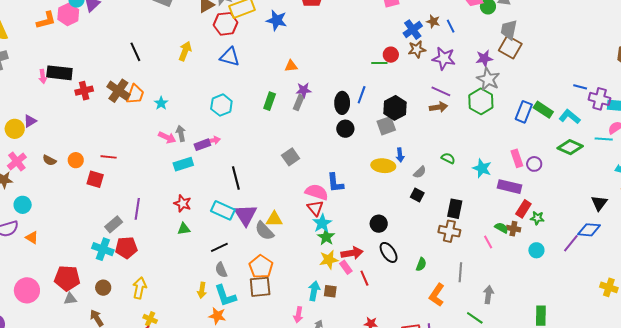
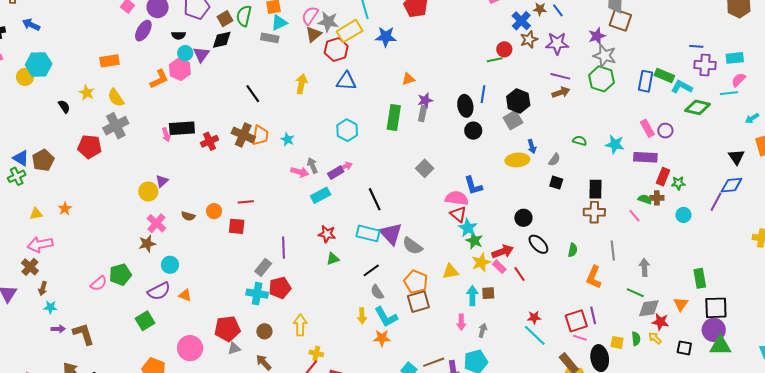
purple cross: (600, 99) -> (705, 65), moved
green rectangle: (270, 101) -> (394, 117), size x1.4
cyan L-shape: (570, 117) -> (682, 87), moved
yellow triangle: (274, 219) -> (450, 271), moved

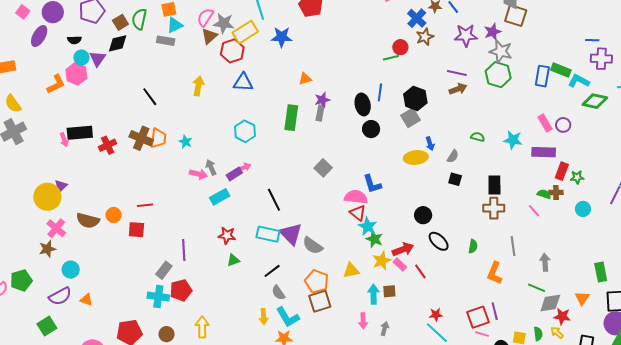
purple star: (557, 43) -> (466, 35), moved
yellow circle: (148, 192) -> (47, 197), size x1.4
brown semicircle: (188, 216) -> (88, 220), size x1.6

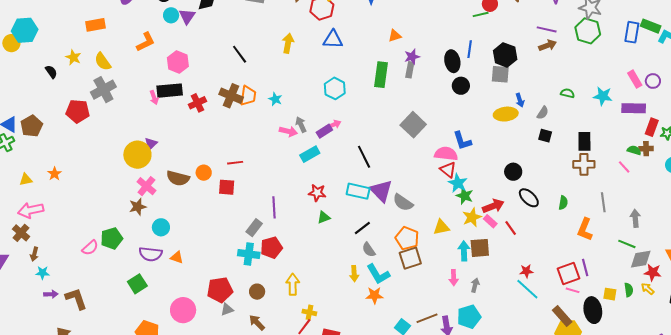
pink hexagon: (76, 74) -> (178, 62), moved
gray square: (410, 118) -> (500, 74), turned 36
gray square: (323, 168) -> (413, 125), size x1.4
brown square: (389, 291) -> (480, 248), size x1.5
purple semicircle: (60, 296) -> (151, 254), turned 35

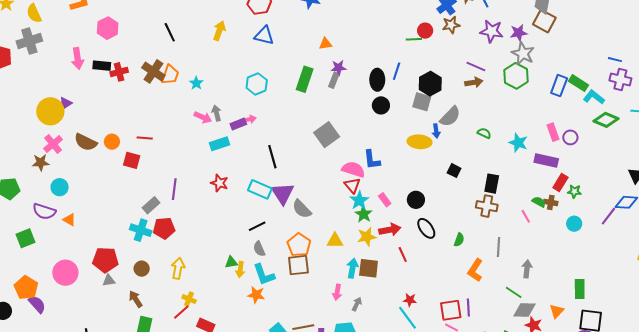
black rectangle: (170, 91) -> (102, 66), moved, size x0.7
pink arrow: (154, 97) -> (77, 58), size x1.5
gray semicircle: (543, 113) -> (450, 117), moved, size x1.6
green triangle: (324, 217) -> (231, 262), moved
pink rectangle: (490, 221) -> (385, 200), moved

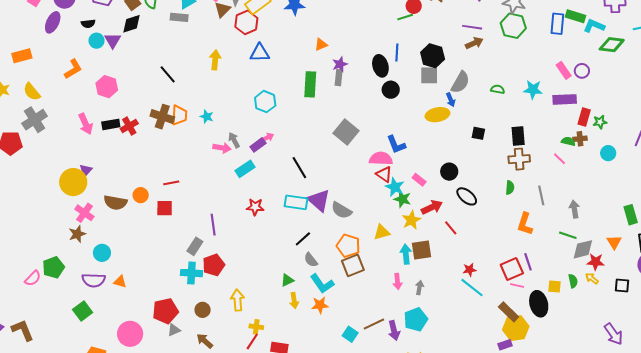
green semicircle: (459, 240) -> (510, 188), moved
yellow arrow: (240, 269) -> (294, 301), moved

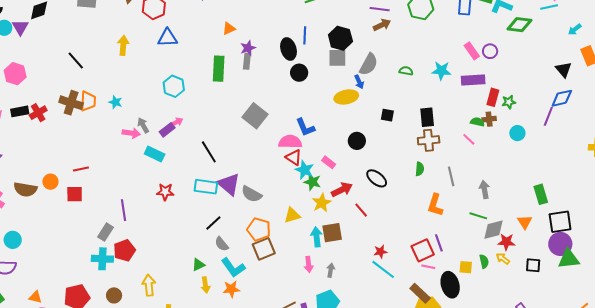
cyan rectangle: (245, 169) -> (155, 154), turned 60
black circle: (449, 172) -> (357, 141), moved
orange triangle: (120, 282) -> (35, 297), moved

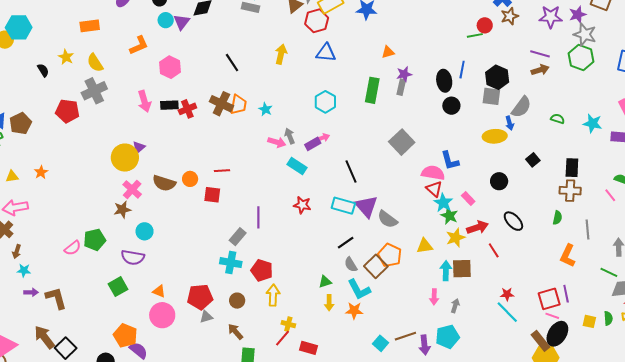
black square: (387, 115) -> (533, 160), turned 32
brown square: (264, 249) -> (376, 266), moved, turned -30
red pentagon: (124, 250) -> (262, 270), moved, turned 30
black ellipse: (450, 285) -> (557, 334), moved, turned 40

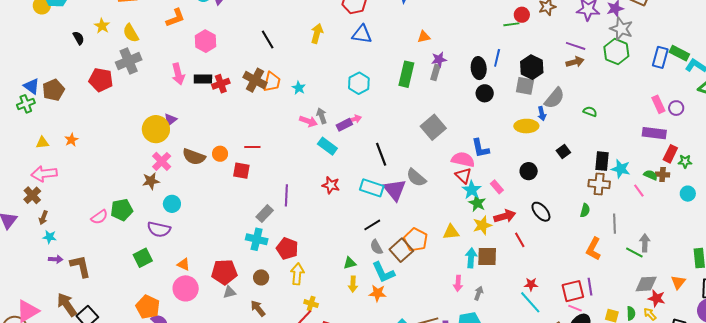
cyan star: (593, 123) -> (621, 169), moved
gray semicircle: (387, 219) -> (416, 178), moved
green line: (609, 272) -> (634, 252), moved

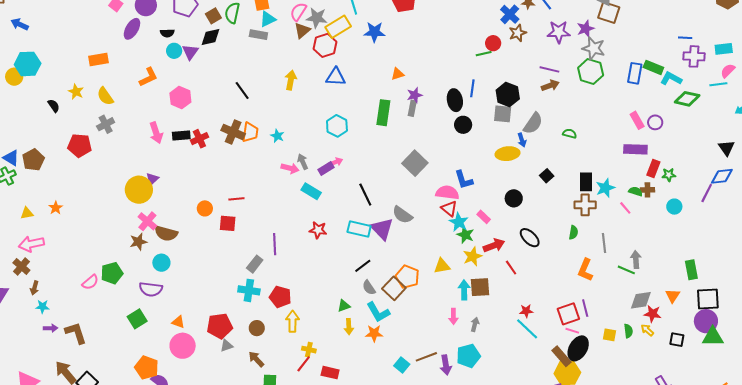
gray cross: (129, 61) -> (106, 124), size x0.7
brown semicircle: (194, 157) -> (166, 233), moved
cyan star: (621, 169) -> (605, 188), turned -30

